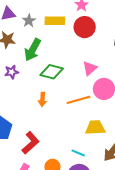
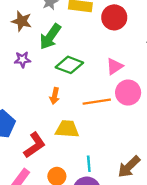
yellow trapezoid: (95, 128) -> (67, 129), moved
cyan line: (78, 153) -> (89, 164), turned 56

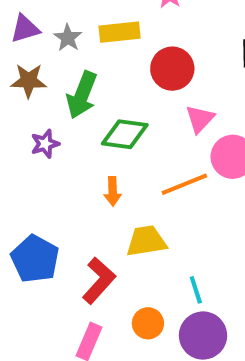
red circle: (114, 17) -> (172, 69), moved

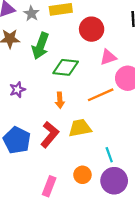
pink triangle: (200, 119) -> (108, 57), turned 30
purple star: (45, 144) -> (17, 90), moved
red L-shape: (99, 281) -> (50, 135), moved

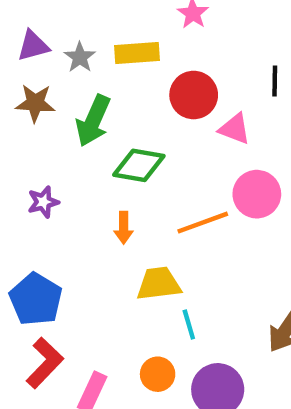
pink triangle: (108, 57) -> (235, 129), moved, turned 36
red L-shape: (50, 135) -> (45, 363), moved
cyan line: (109, 155) -> (189, 325), moved

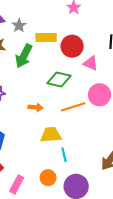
yellow rectangle: (137, 53) -> (46, 37), moved
green diamond: (139, 165) -> (59, 79), moved
orange arrow: (124, 228) -> (36, 107), turned -88

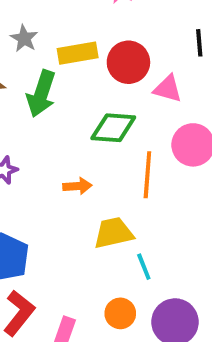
orange line: (73, 107) -> (147, 175), turned -60

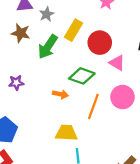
yellow rectangle: (78, 53) -> (74, 30), turned -65
orange arrow: (77, 186) -> (60, 94), moved

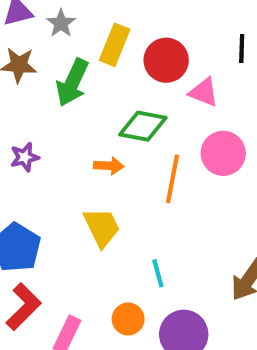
yellow trapezoid: (66, 133) -> (102, 227), moved, turned 70

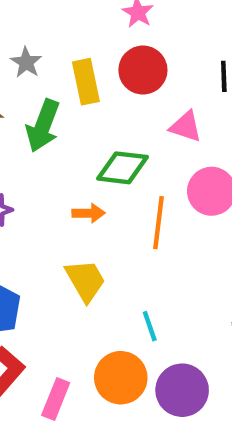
yellow rectangle: (115, 45) -> (86, 82), turned -30
red circle: (166, 60) -> (143, 70), moved
orange circle: (128, 319) -> (121, 378), size x1.5

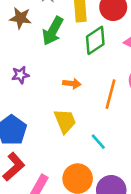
green diamond: (122, 168) -> (95, 40), moved, turned -48
cyan line: (150, 326) -> (98, 142), moved, turned -30

